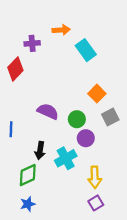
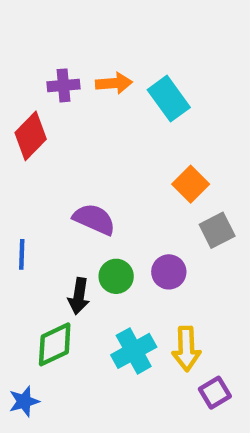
orange arrow: (61, 30) -> (114, 83), moved
green circle: (77, 119) -> (116, 276), moved
cyan cross: (66, 158) -> (134, 351), moved
purple square: (96, 203) -> (215, 393), moved
blue star: (28, 204) -> (24, 401), moved

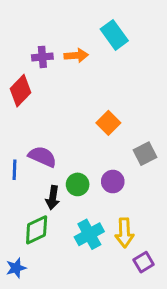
cyan rectangle: (169, 99) -> (114, 35), moved
orange square: (191, 184) -> (108, 123), moved
purple semicircle: (94, 219) -> (42, 157), moved

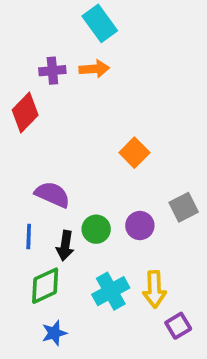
cyan rectangle: (114, 35) -> (100, 23), moved
gray square: (145, 154) -> (184, 207), moved
blue line: (15, 170) -> (29, 236), moved
blue star: (16, 268) -> (54, 333), moved

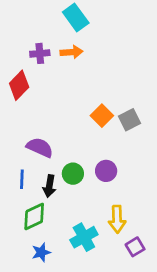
gray square: (184, 207) -> (130, 120), moved
cyan cross: (111, 291) -> (84, 237), moved

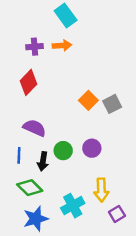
red diamond: (19, 85) -> (29, 82), moved
green diamond: (34, 216) -> (30, 188), turned 70
blue star: (41, 252) -> (36, 219), size x1.5

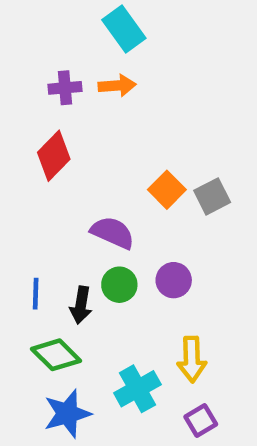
purple semicircle: (34, 128) -> (113, 233), moved
purple square: (117, 214) -> (201, 420), moved

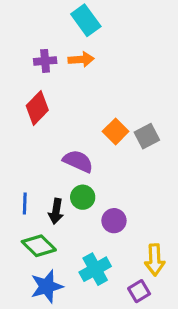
purple circle: (174, 280) -> (114, 221), moved
yellow arrow: (192, 359) -> (155, 260), moved

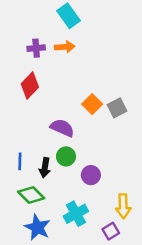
blue star: (47, 286) -> (37, 227), turned -30

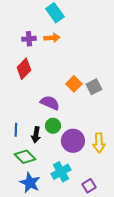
purple circle: (91, 175) -> (73, 141), size x1.5
yellow arrow: (123, 206) -> (99, 143), moved

